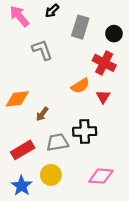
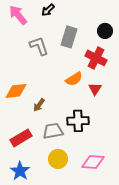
gray rectangle: (80, 27) -> (69, 37), moved
yellow circle: (51, 175) -> (58, 159), moved

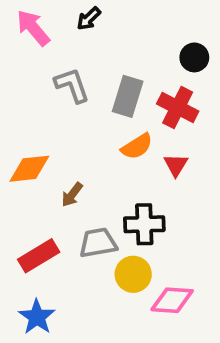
gray rectangle: (69, 37) -> (128, 96), moved
yellow circle: (58, 159) -> (133, 274), moved

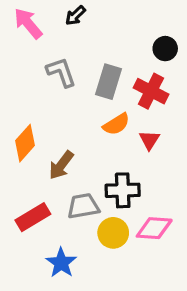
orange diamond: (29, 169) -> (25, 143), turned -42
brown arrow: (72, 195) -> (61, 165), size x1.4
pink diamond: (172, 300) -> (154, 228), moved
blue star: (37, 317) -> (61, 263), moved

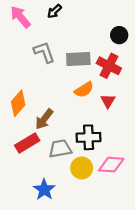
gray rectangle: (108, 82) -> (78, 59), turned 70
red rectangle: (33, 217) -> (27, 143), moved

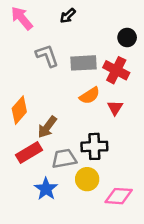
black arrow: (54, 11) -> (68, 16), moved
pink diamond: (111, 165) -> (119, 196), moved
blue star: (44, 190) -> (46, 189), moved

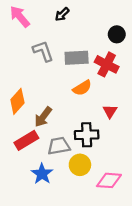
red triangle: (115, 108) -> (110, 111), moved

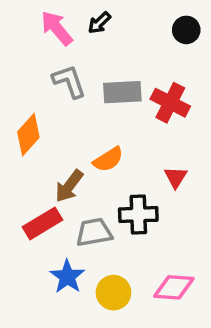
pink arrow: (20, 17) -> (57, 28), moved
black circle: (117, 34) -> (186, 30), moved
orange semicircle: (82, 88) -> (108, 159), moved
orange diamond: (17, 101) -> (28, 135), moved
yellow circle: (80, 165) -> (113, 293), moved

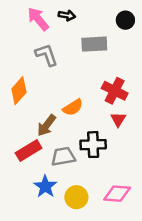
black arrow: (99, 23) -> (67, 15), turned -126
gray rectangle: (122, 92) -> (94, 44), moved
red cross: (170, 103) -> (115, 91), moved

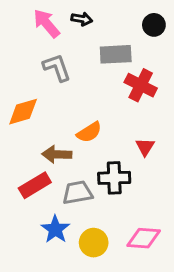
orange diamond: (19, 91) -> (23, 112), turned 32
red cross: (115, 91) -> (141, 85), moved
brown arrow: (46, 125) -> (57, 154), turned 55

